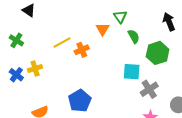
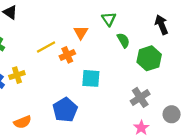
orange triangle: (103, 29) -> (81, 32), moved
cyan square: (132, 72) -> (91, 78), moved

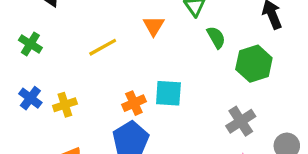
orange cross: (67, 55) -> (134, 103), moved
yellow cross: (17, 75) -> (65, 105), moved

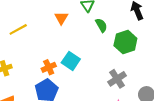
yellow line: (103, 47) -> (18, 29), moved
cyan square: (168, 93) -> (71, 61), turned 30

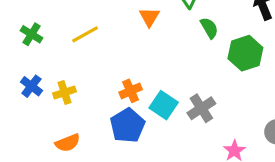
cyan square: (71, 61) -> (164, 105), moved
gray cross: (117, 79) -> (201, 108), moved

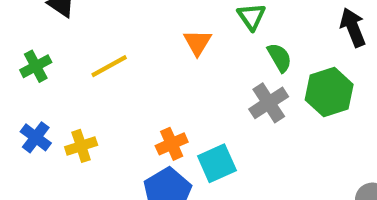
green cross: (31, 34) -> (36, 66), turned 30
cyan square: (164, 105) -> (217, 163), turned 32
gray cross: (201, 108) -> (269, 103), moved

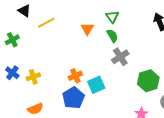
green semicircle: (280, 58) -> (112, 36), moved
yellow line: (109, 66) -> (46, 23), moved
green hexagon: (329, 92) -> (148, 81), moved

